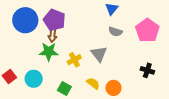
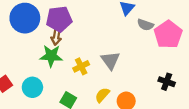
purple pentagon: (54, 20) -> (59, 19), turned -30
gray semicircle: (115, 32) -> (145, 25), moved
yellow semicircle: (93, 83) -> (102, 95), turned -88

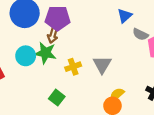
cyan circle: (32, 87) -> (26, 56), moved
yellow semicircle: (102, 95) -> (117, 95), moved

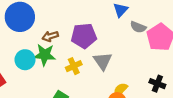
purple pentagon: (58, 18) -> (84, 36), moved
brown arrow: (53, 35) -> (50, 36), turned 63

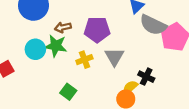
gray semicircle: (138, 27) -> (153, 25), size x1.6
black cross: (157, 84) -> (146, 77), moved

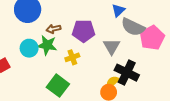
gray triangle: (114, 57) -> (112, 46), moved
black cross: (146, 77) -> (127, 73), size x1.6
green square: (68, 92) -> (58, 86), size x1.5

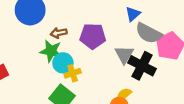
cyan circle: (29, 48) -> (63, 63), moved
yellow cross: (72, 57) -> (73, 73), moved
black cross: (127, 73) -> (142, 66), moved

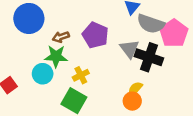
purple pentagon: (93, 36) -> (95, 35), turned 30
cyan circle: (63, 63) -> (43, 74), moved

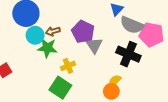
pink pentagon: (174, 33) -> (152, 35), turned -30
gray triangle: (129, 49) -> (94, 45), moved
cyan circle: (43, 74) -> (35, 35), moved

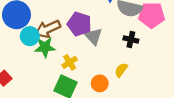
brown arrow: (53, 31) -> (48, 29), size x1.6
black cross: (128, 54) -> (131, 39), size x0.6
orange circle: (111, 91) -> (100, 83), moved

